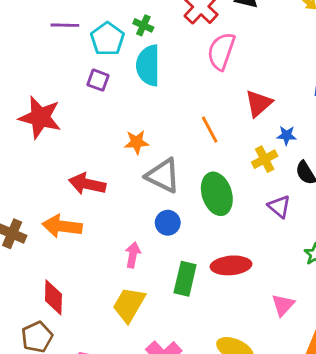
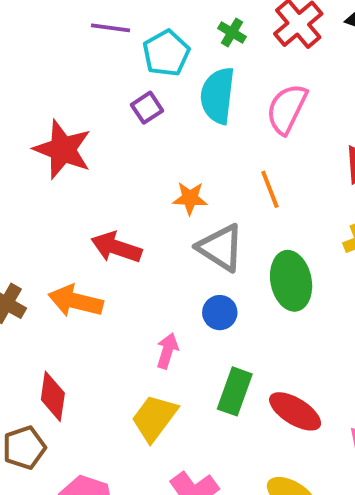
green cross: (143, 25) -> (232, 33), moved
pink semicircle: (221, 51) -> (287, 109), moved
purple square: (98, 80) -> (147, 108), turned 30
orange line: (210, 129) -> (270, 189), moved
red ellipse: (231, 265) -> (295, 411), moved, turned 30

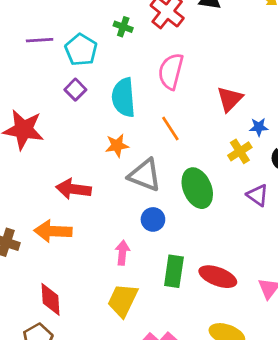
cyan semicircle: (218, 96) -> (124, 97), moved

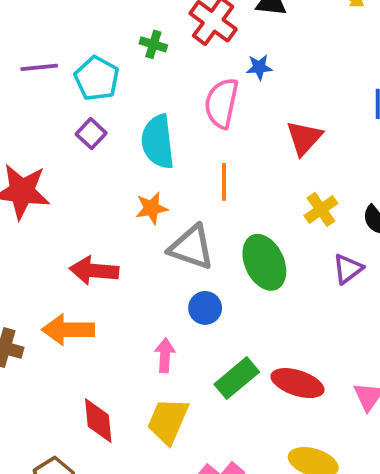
blue star: (259, 127) -> (259, 67), moved
orange line: (170, 129) -> (224, 182), turned 35
purple triangle: (258, 195) -> (348, 269), turned 50
green rectangle: (174, 271) -> (237, 378), turned 44
red diamond: (50, 299) -> (98, 421), moved

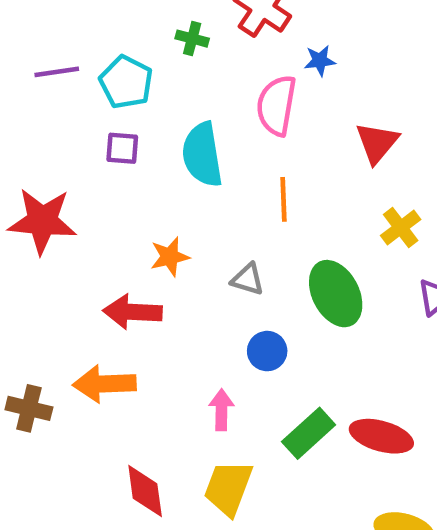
purple square: (91, 134) -> (122, 148), turned -36
orange star: (152, 208) -> (170, 257), moved
gray triangle: (191, 247) -> (248, 279), size x0.6

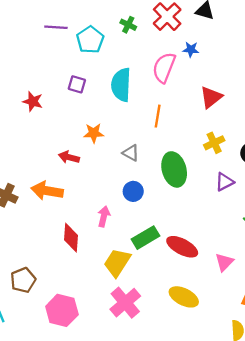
purple square: (122, 148) -> (77, 84), moved
red star: (42, 221) -> (33, 101), size x0.6
red arrow: (132, 312) -> (69, 157), size x0.7
yellow trapezoid: (228, 488) -> (117, 263), moved
red diamond: (145, 491) -> (71, 238), moved

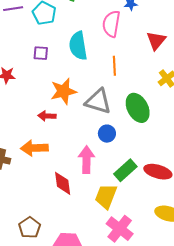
orange star: (94, 133) -> (63, 91), size x1.5
gray triangle: (131, 153) -> (98, 101), size x1.8
pink arrow: (104, 216) -> (86, 160), size x1.5

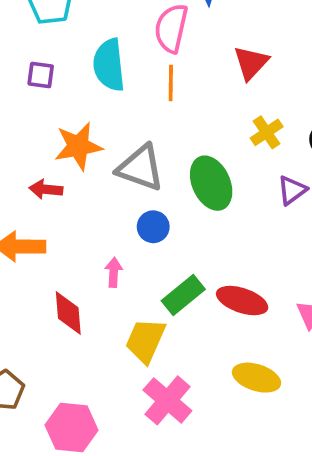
orange line: (114, 66) -> (171, 83), moved
pink arrow: (86, 160) -> (114, 272), size x0.6

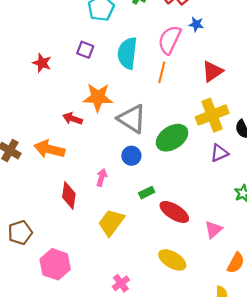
yellow cross: (267, 132) -> (212, 115), size x1.6
green ellipse: (211, 183) -> (172, 138), turned 68
green rectangle: (183, 295) -> (147, 193), moved, size x0.6
pink cross: (167, 400) -> (121, 283), moved, size x0.6

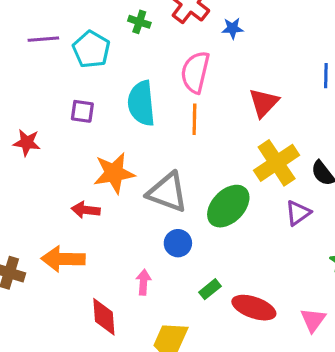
blue star: (196, 24) -> (232, 28), moved

